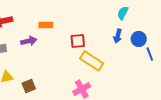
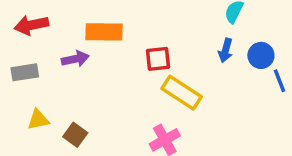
orange rectangle: (46, 25) -> (104, 32), size x1.5
brown square: (29, 86) -> (75, 135), turned -32

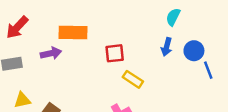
red arrow: (31, 25) -> (17, 27), turned -35
yellow rectangle: (182, 93) -> (133, 79), size x0.7

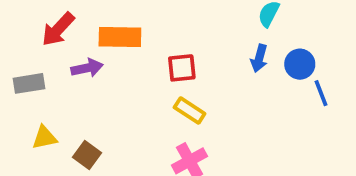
red arrow: (17, 27) -> (58, 29), moved
yellow rectangle: (133, 79) -> (190, 111), moved

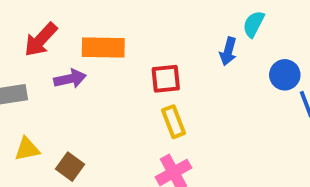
blue arrow: (259, 58) -> (228, 51), moved
yellow rectangle: (190, 111) -> (173, 122), turned 36

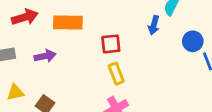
red arrow: (41, 40) -> (25, 17), turned -150
purple arrow: (70, 79) -> (45, 56), moved

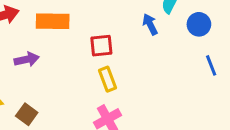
blue arrow: (154, 25) -> (150, 24), turned 138
blue circle: (193, 41) -> (199, 24), moved

